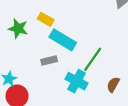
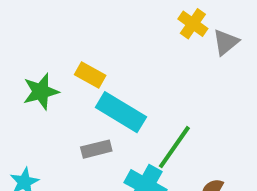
green star: (18, 28) -> (41, 92), turned -30

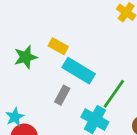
gray rectangle: (96, 149) -> (62, 95), turned -48

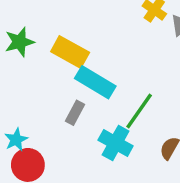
yellow rectangle: (58, 46) -> (70, 52), size x1.5
green star: (26, 57) -> (19, 42), moved

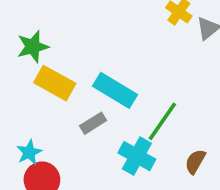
yellow rectangle: (70, 52) -> (55, 83), moved
gray rectangle: (75, 113) -> (93, 123), turned 30

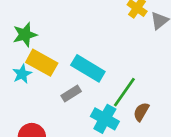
cyan star: (29, 152) -> (22, 74), moved
brown semicircle: (195, 162) -> (141, 112), moved

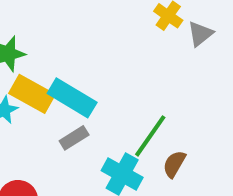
cyan rectangle: (88, 68) -> (72, 98), moved

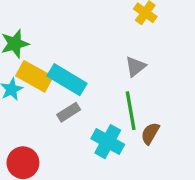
gray triangle: (200, 34) -> (135, 67), moved
green line: (150, 136) -> (131, 111), turned -45

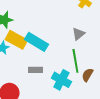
gray rectangle: (69, 112) -> (35, 70), moved, turned 32

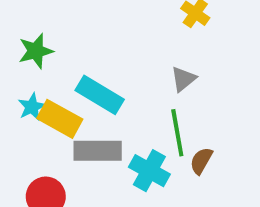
yellow rectangle: (16, 40) -> (60, 119), moved
gray rectangle: (35, 70) -> (98, 151), size x1.6

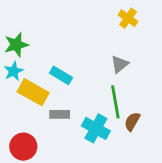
cyan rectangle: (100, 95) -> (61, 75), size x0.7
cyan star: (32, 107) -> (14, 71), moved
gray rectangle: (98, 151) -> (60, 114), size x0.6

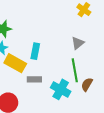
cyan rectangle: (61, 75) -> (35, 51), turned 70

